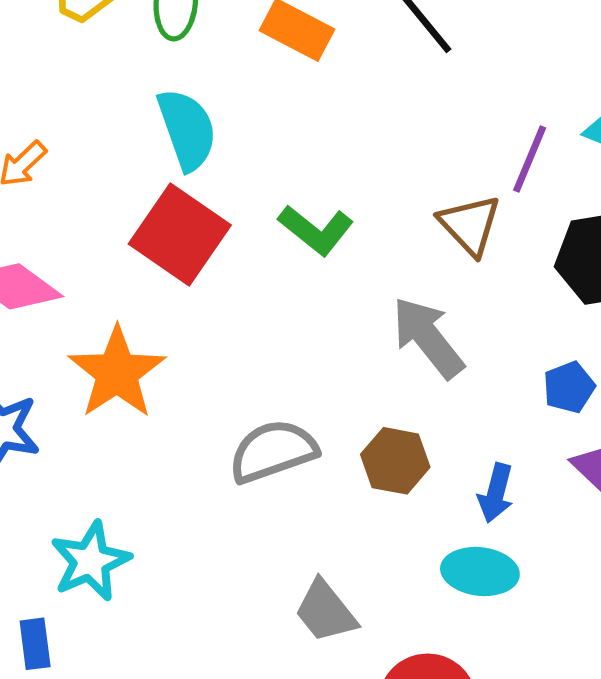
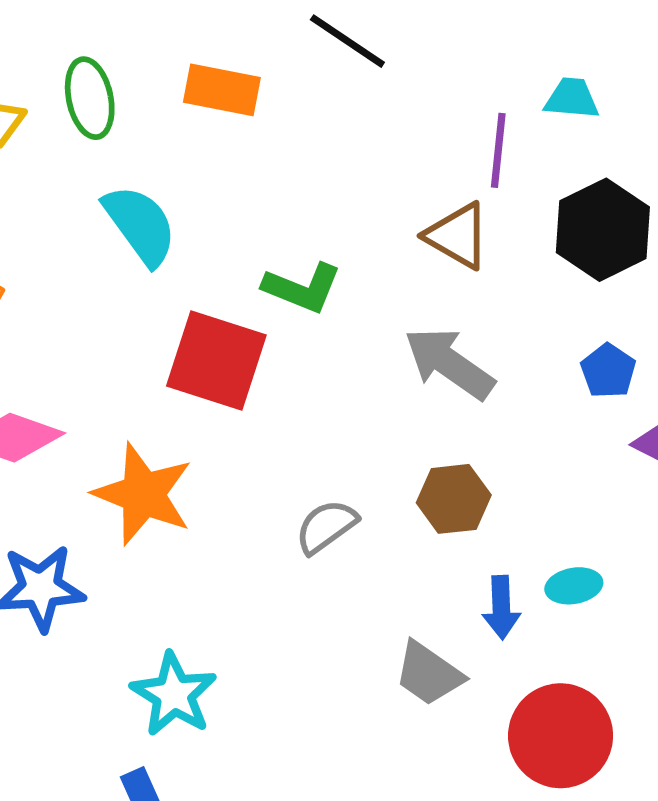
red square: (180, 235) -> (216, 360), moved
gray semicircle: (273, 451) -> (326, 527), size x0.7
blue arrow: (496, 493) -> (501, 608), moved
cyan ellipse: (480, 572) -> (574, 586), size x0.7

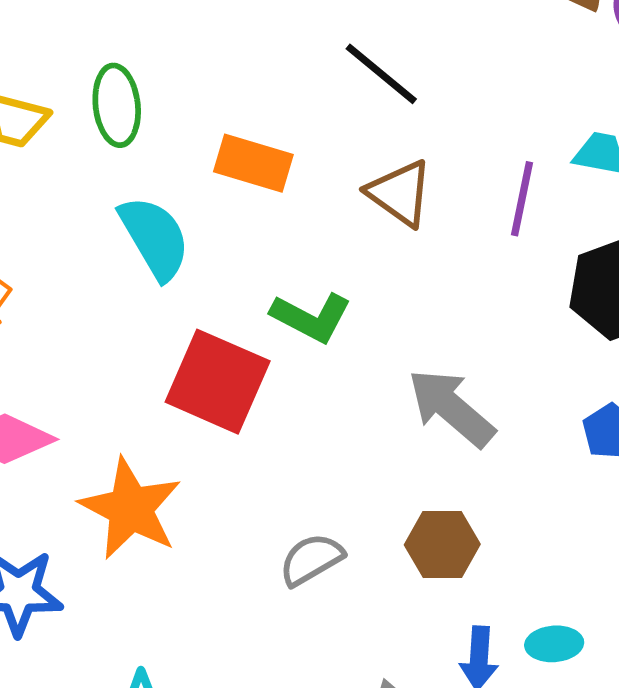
orange rectangle: (222, 90) -> (253, 163), moved
brown triangle: (458, 236) -> (400, 193), moved

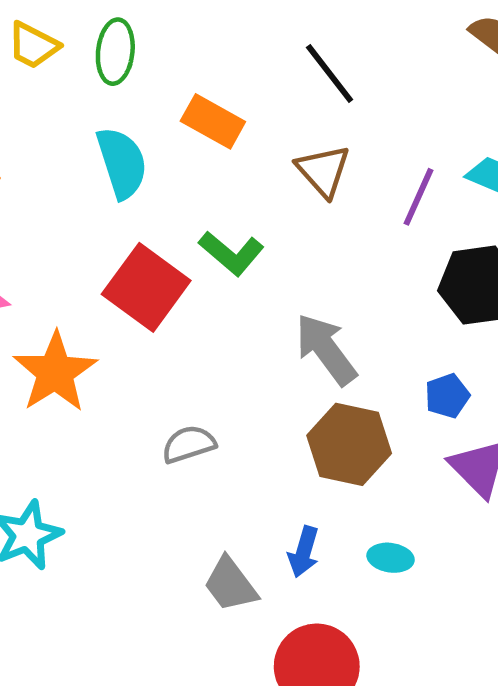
brown hexagon: (442, 544) -> (349, 444), moved, size x1.4
cyan ellipse: (554, 644) -> (391, 558), moved

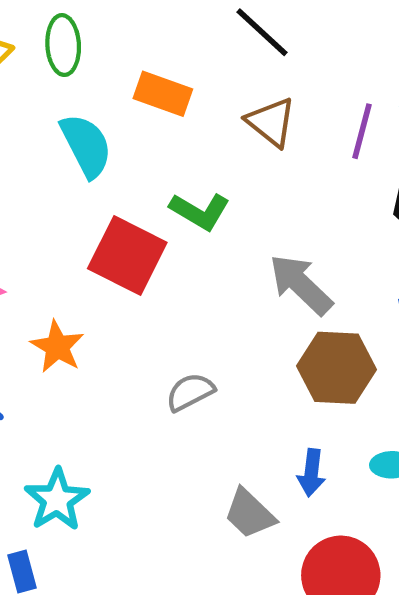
orange star: (55, 372) -> (57, 347), size x0.7

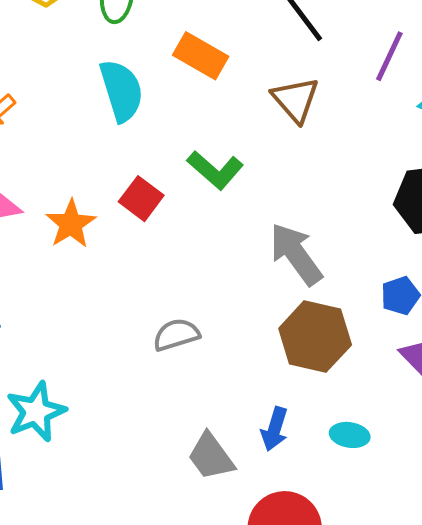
purple line: (362, 131) -> (389, 56), moved
red square: (127, 255) -> (141, 199), size x0.6
orange star: (57, 347) -> (71, 224), moved

